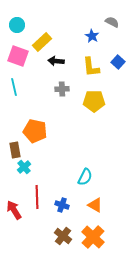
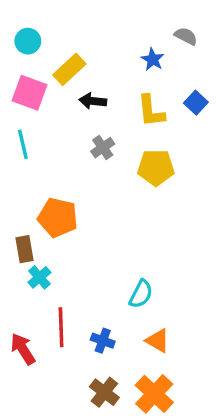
gray cross: (62, 89) -> (103, 148), turned -32

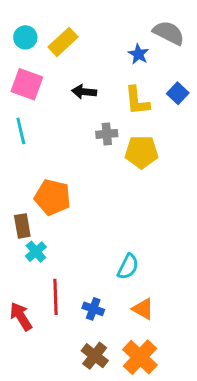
gray semicircle: (186, 36) -> (169, 33), size x1.5
yellow rectangle: (69, 69) -> (63, 42), moved
gray cross: (103, 148) -> (107, 134), moved, turned 30

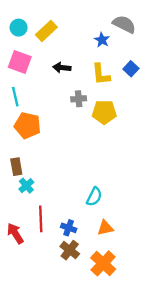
orange pentagon: (52, 197) -> (27, 125), moved
orange triangle: (143, 309) -> (105, 228), turned -42
brown cross: (95, 356) -> (70, 250), moved

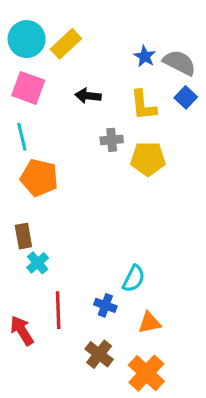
gray semicircle: (124, 24) -> (179, 63), moved
cyan circle: (19, 28) -> (27, 39), size x1.5
blue cross: (69, 228) -> (105, 305), moved

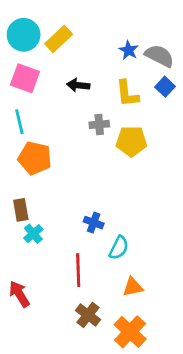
blue cross: (105, 305) -> (94, 223), moved
red line: (58, 310) -> (78, 270), moved

